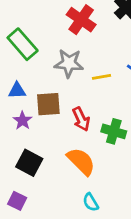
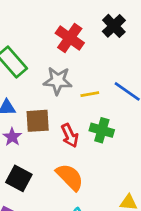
green cross: (114, 131) -> (102, 130), moved

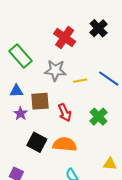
green cross: (102, 130) -> (99, 117), moved, turned 30
orange semicircle: (70, 177) -> (65, 144), turned -40
black square: (19, 178) -> (37, 142), moved

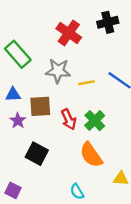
black cross: (99, 28) -> (108, 22), turned 30
green cross: (99, 117) -> (95, 121), moved
orange semicircle: (65, 144) -> (91, 155), moved, turned -130

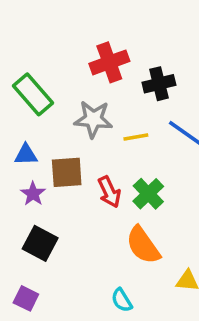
black cross: (108, 22) -> (159, 84), moved
red cross: (69, 33) -> (109, 62), turned 35
black square: (37, 154) -> (40, 243), moved

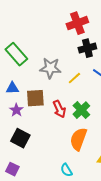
red cross: (109, 62) -> (77, 23), moved
yellow line: (136, 137) -> (74, 78), turned -32
orange semicircle: (143, 245) -> (78, 139), turned 55

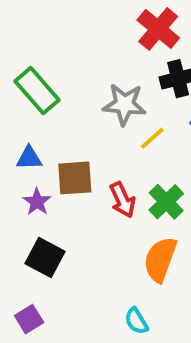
red cross: (77, 23) -> (158, 29), turned -30
gray star: (50, 68) -> (124, 104), moved
purple square: (12, 169) -> (29, 319), turned 32

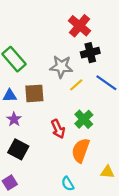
brown square: (75, 178) -> (34, 93), moved
red arrow: (122, 200) -> (58, 129), moved

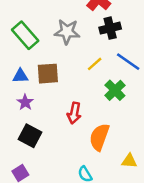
gray star: (61, 67) -> (67, 32), moved
green cross: (84, 119) -> (115, 90), moved
red arrow: (58, 129) -> (74, 113), turned 36

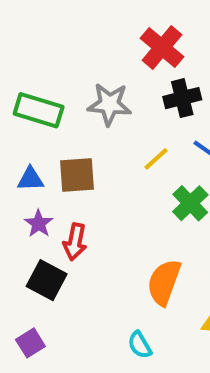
green rectangle: (25, 35) -> (39, 110), turned -32
red arrow: (74, 113) -> (75, 242), moved

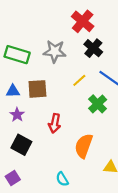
black cross: (182, 98) -> (93, 48), turned -36
red arrow: (75, 242) -> (55, 123), moved
cyan semicircle: (140, 345) -> (62, 179), moved

